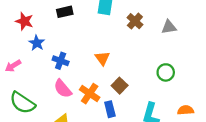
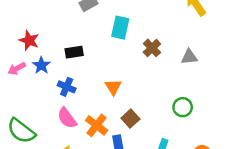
black rectangle: (65, 12) -> (74, 52), moved
pink arrow: (13, 66) -> (17, 69), moved

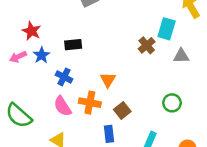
cyan rectangle: (120, 28) -> (167, 29), moved
orange cross: (97, 125) -> (90, 103), moved, turned -30

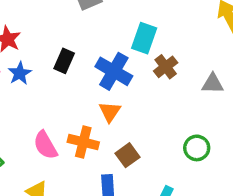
cyan rectangle: (167, 29) -> (144, 38), moved
black rectangle: (73, 45) -> (64, 61), turned -63
blue cross: (64, 77) -> (114, 71), moved, size x1.5

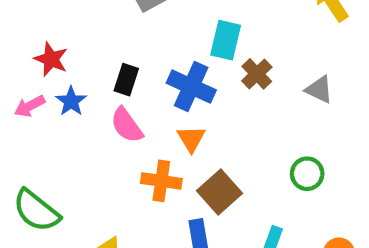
gray triangle: (213, 84) -> (319, 89), turned 30
pink semicircle: (45, 145) -> (127, 125), moved
brown square: (127, 155) -> (220, 192), size x1.4

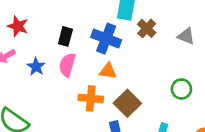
blue star: (71, 101) -> (36, 67), moved
pink semicircle: (127, 125) -> (67, 65), turned 55
orange triangle: (191, 139) -> (108, 71), turned -48

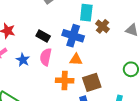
black rectangle: (65, 36) -> (43, 36), turned -72
brown square: (127, 103) -> (92, 82), turned 30

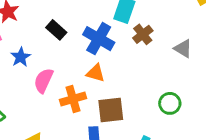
pink semicircle: (46, 57) -> (44, 81), moved
orange cross: (65, 81) -> (73, 99), turned -30

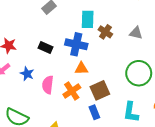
green circle: (170, 103) -> (139, 73), size x1.6

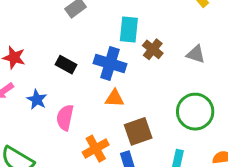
orange cross: (72, 91) -> (96, 149), moved

